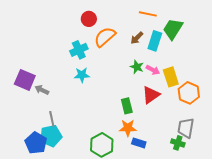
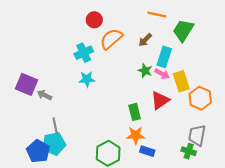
cyan rectangle: (155, 41) -> (164, 57), moved

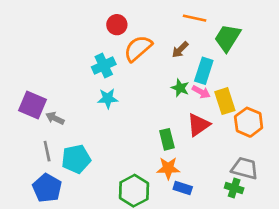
gray line: (55, 126) -> (47, 151), moved
gray trapezoid: (197, 135) -> (245, 168), turned 95
cyan pentagon: (54, 144) -> (76, 159), moved

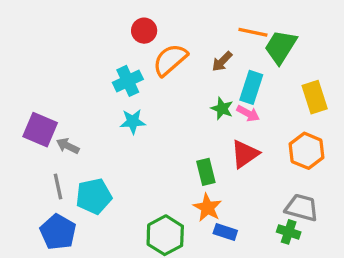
orange line: (195, 18) -> (253, 32), moved
yellow rectangle: (225, 101) -> (315, 97), moved
orange star: (168, 168) -> (207, 208), turned 30

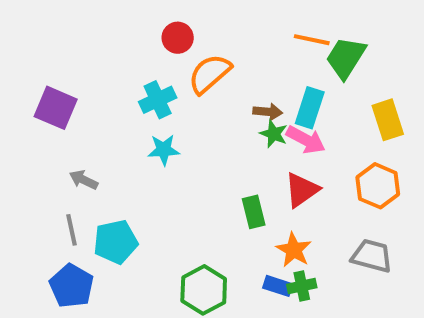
brown arrow: (222, 61) -> (268, 112), moved, turned -130
pink arrow: (248, 113) -> (306, 140), size x1.4
purple square: (40, 130) -> (56, 108), moved
orange star: (207, 208) -> (294, 250), moved
green cross: (289, 232) -> (302, 286), moved, turned -30

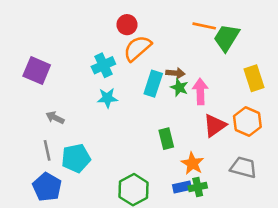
red circle: (178, 38) -> (127, 25), moved
cyan rectangle: (310, 108) -> (153, 84), moved
pink arrow: (306, 140) -> (200, 91), turned -120
red triangle: (302, 190) -> (215, 125), moved
blue rectangle: (278, 286) -> (182, 187), turned -30

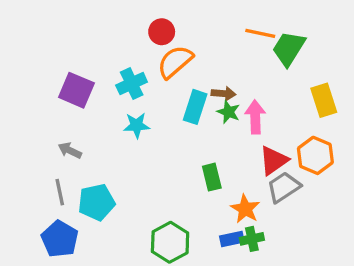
purple square: (37, 70) -> (76, 90), moved
gray trapezoid: (244, 167) -> (284, 187), moved, turned -48

